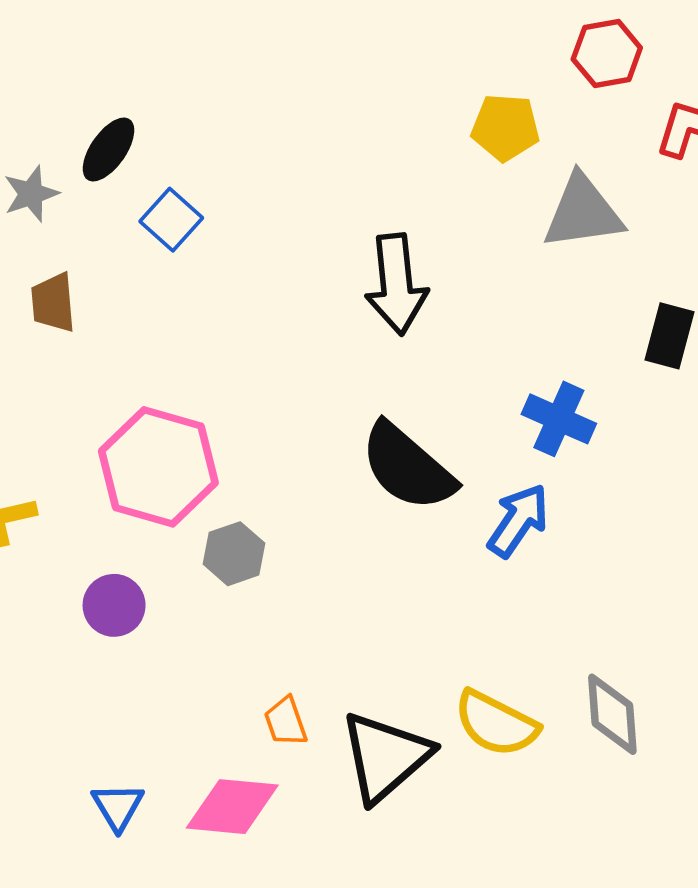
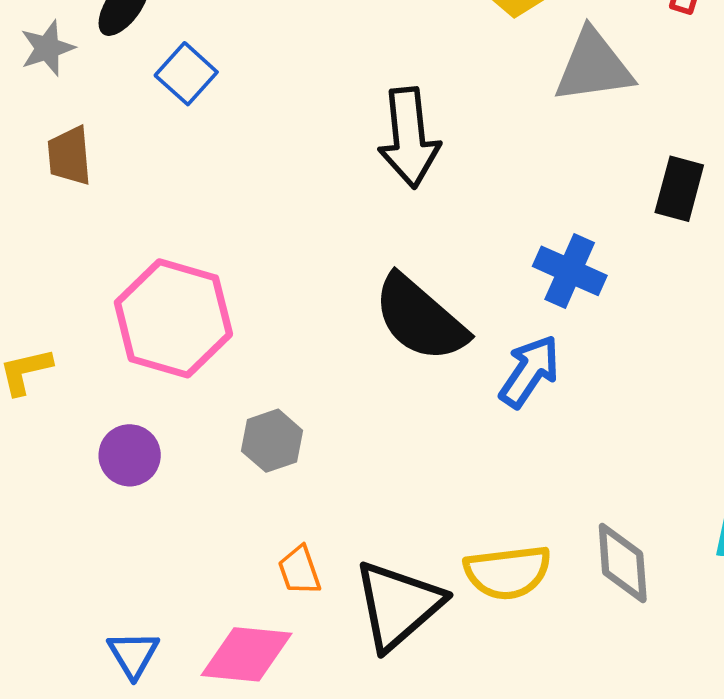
gray hexagon: (234, 554) -> (272, 441), moved
yellow semicircle: (496, 723) -> (508, 572), turned -34

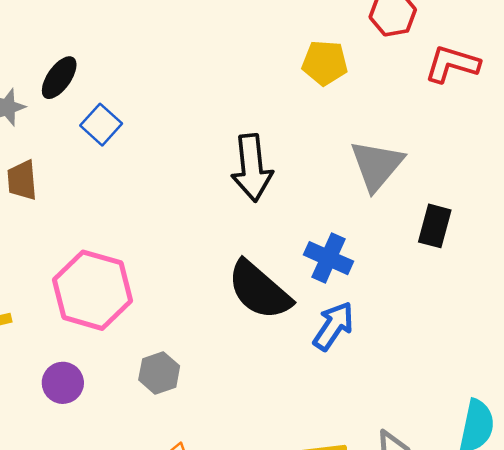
gray triangle: (593, 66) -> (377, 165), moved, turned -42
black rectangle: (679, 189) -> (435, 226), moved
blue cross: (570, 271) -> (328, 258), moved

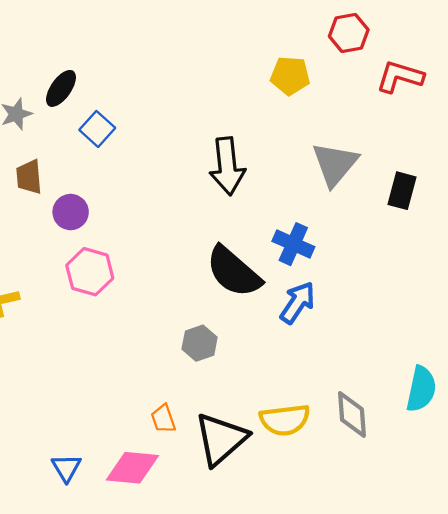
black rectangle: (435, 226) -> (402, 191), moved
pink hexagon: (92, 290) -> (90, 272), size x0.7
gray hexagon: (159, 373) -> (200, 343), moved
purple circle: (63, 383) -> (71, 212), moved

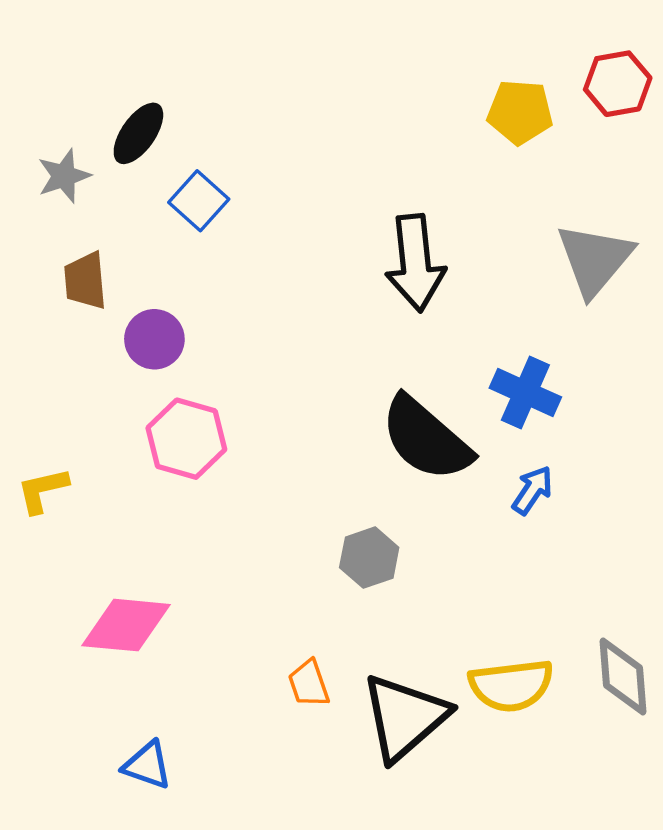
red hexagon: (349, 33) -> (618, 84), moved
blue arrow: (298, 303) -> (532, 490), size x0.7
blue triangle: (66, 468) -> (147, 765), turned -40
pink diamond: (132, 468) -> (126, 625), moved

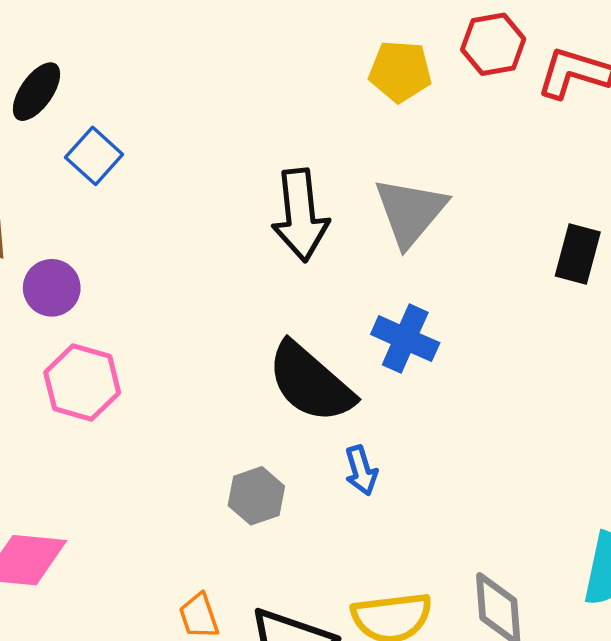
gray triangle: (595, 259) -> (410, 212), moved
blue arrow: (532, 490) -> (361, 470), moved, turned 129

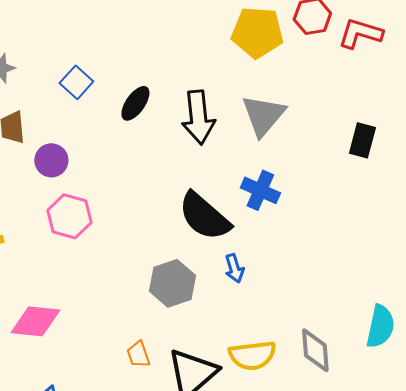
yellow pentagon: (400, 71) -> (257, 32), size x1.4
black ellipse: (36, 92) -> (135, 103), moved
gray hexagon: (256, 496) -> (172, 283), size x1.4

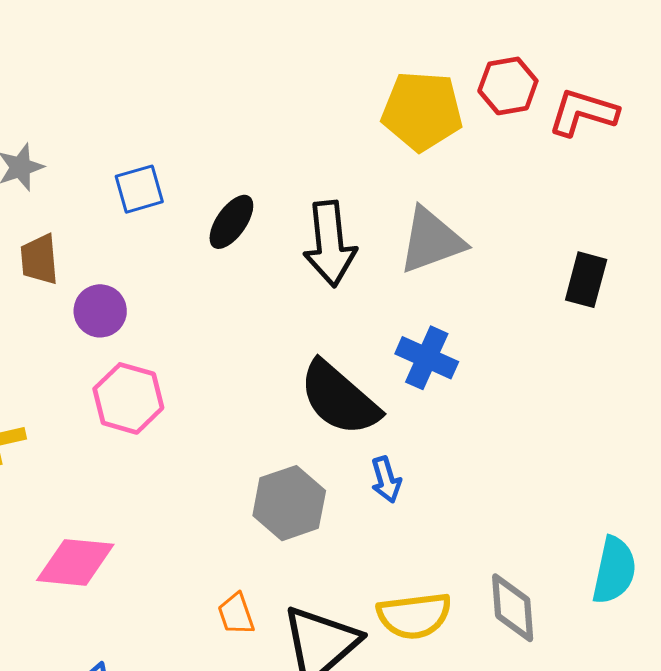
blue square: (76, 82) -> (139, 189), turned 32
gray triangle: (263, 115) -> (431, 241), turned 30

